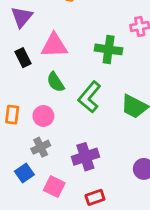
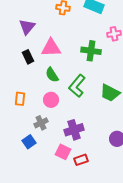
pink circle: (43, 116) -> (51, 100), moved
pink square: (54, 187) -> (63, 152), moved

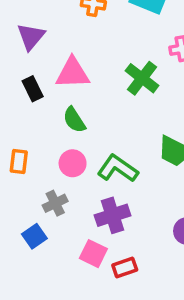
green cross: (91, 51) -> (142, 78), turned 30
green L-shape: (77, 86) -> (118, 168), moved, turned 85

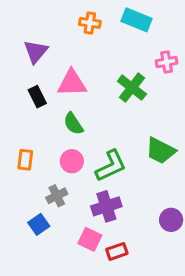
green L-shape: (118, 168) -> (111, 166), turned 120

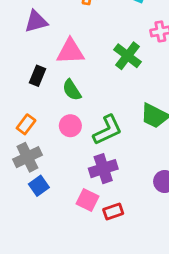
purple triangle: (36, 51) -> (36, 21), turned 35
black rectangle: (37, 97) -> (37, 76), moved, turned 48
orange rectangle: (25, 160) -> (26, 124), turned 30
gray cross: (57, 196) -> (27, 157), moved, size x1.4

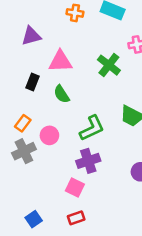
pink circle: (70, 126) -> (49, 135), moved
blue square: (39, 186) -> (34, 219), moved
red rectangle: (113, 211) -> (76, 218), moved

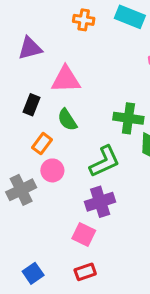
green cross: (109, 65) -> (128, 118), moved, turned -30
orange rectangle: (23, 123) -> (42, 144), moved

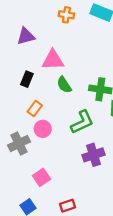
green semicircle: (67, 120) -> (64, 85), moved
purple cross: (100, 202) -> (93, 155), moved
pink square: (84, 235) -> (42, 177), moved, turned 30

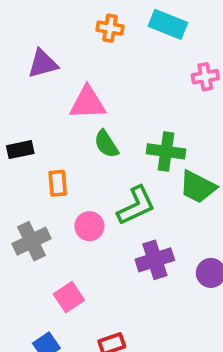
black rectangle: (27, 79) -> (20, 150), moved, turned 56
orange rectangle: (35, 109) -> (58, 183), turned -42
pink circle: (43, 129) -> (89, 226), moved

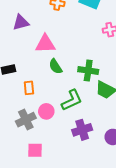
gray cross: (31, 241) -> (26, 120), moved
pink square: (69, 297) -> (35, 150), turned 35

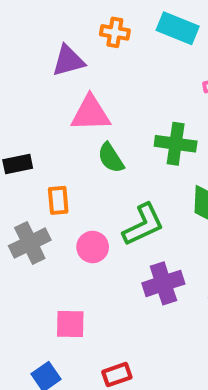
purple triangle: (21, 22) -> (68, 61), moved
green cross: (88, 71) -> (176, 144), moved
gray cross: (26, 120) -> (30, 243), moved

